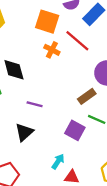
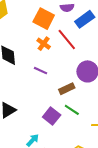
purple line: (35, 104) -> (40, 71), moved

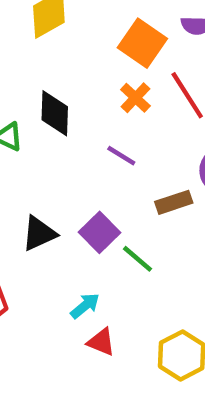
green line: (72, 110) -> (137, 259), moved
purple square: (52, 116) -> (100, 232), moved

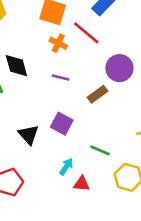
black triangle: (39, 233) -> (29, 135), turned -30
green line: (137, 259) -> (100, 150), moved

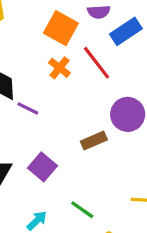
purple line: (60, 78) -> (28, 108), moved

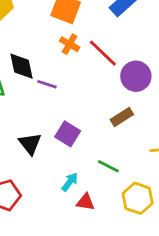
red line: (96, 63) -> (103, 53), moved
brown rectangle: (94, 140) -> (122, 117), moved

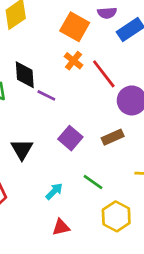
purple square: (68, 134) -> (70, 138), moved
red triangle: (85, 202) -> (61, 227), moved, turned -30

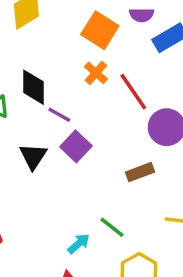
purple square: (70, 138) -> (76, 146), moved
black triangle: (22, 149) -> (33, 156), moved
cyan arrow: (54, 191) -> (79, 244), moved

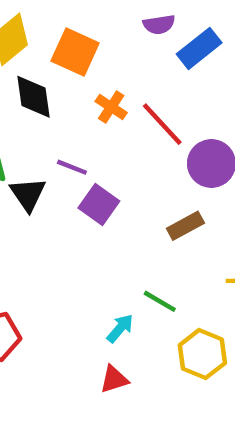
orange square: (100, 30) -> (75, 52), moved
black diamond: (34, 87) -> (34, 97), moved
black triangle: (33, 156) -> (28, 194), moved

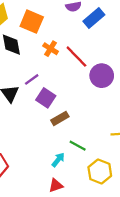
purple line: (72, 167) -> (32, 79), turned -56
brown rectangle: (185, 226) -> (60, 118), moved

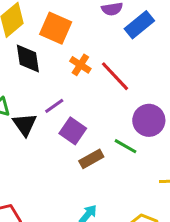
purple circle: (102, 76) -> (149, 120), moved
green line: (78, 146) -> (125, 146), moved

